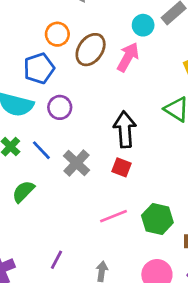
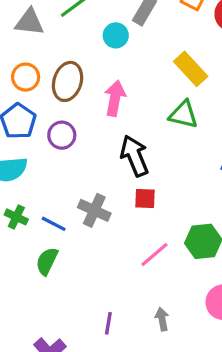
pink arrow: (128, 57) -> (115, 98), moved
purple circle: (60, 107) -> (62, 135), moved
blue line: (41, 150) -> (54, 224), moved

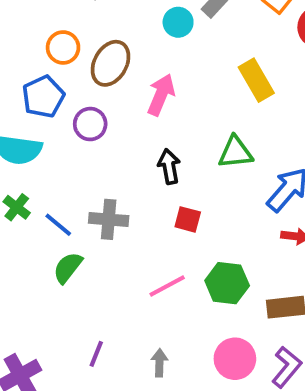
green triangle: (183, 115) -> (235, 152), moved, turned -32
black arrow: (134, 156) -> (169, 166), size x0.7
red square: (145, 199) -> (188, 219), moved
gray cross: (94, 210) -> (109, 219), turned -32
green semicircle: (47, 261) -> (68, 268), moved

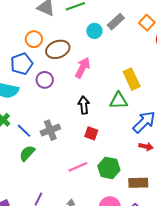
brown ellipse: (110, 63) -> (58, 49), turned 35
yellow rectangle: (256, 80) -> (132, 79), moved
gray cross: (109, 219) -> (50, 130), turned -30

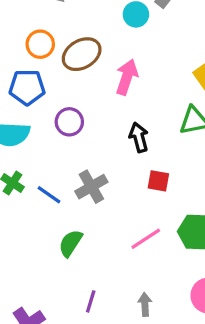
blue pentagon: (22, 64) -> (27, 87), turned 30
purple circle: (45, 80) -> (69, 122), moved
green semicircle: (27, 153) -> (71, 243), moved

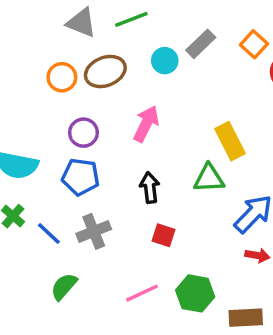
brown ellipse: (82, 54) -> (105, 71), moved
blue pentagon: (27, 87) -> (81, 177), moved
purple circle: (69, 122) -> (83, 133), moved

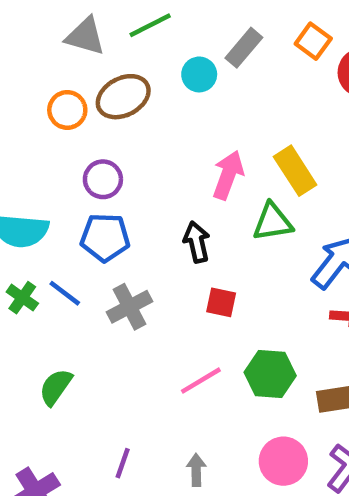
pink arrow: (146, 124) -> (228, 175), moved
blue line: (49, 234) -> (65, 293), moved
green semicircle: (64, 287) -> (56, 387), moved

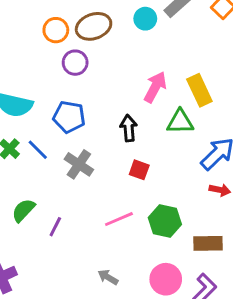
purple circle: (103, 179) -> (75, 63), moved
gray cross: (130, 307) -> (79, 164), turned -36
purple line: (123, 463) -> (55, 227), moved
gray arrow: (196, 470) -> (108, 277), turned -66

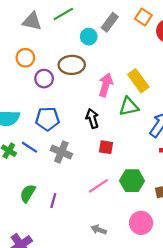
brown ellipse: (94, 26) -> (72, 65), moved, turned 30

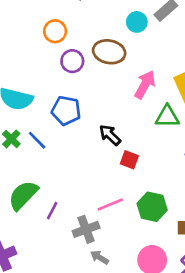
black arrow: (92, 118) -> (110, 135), moved, turned -42
gray cross: (61, 152) -> (86, 229), moved, turned 35
green semicircle: (28, 193) -> (23, 195), size x1.4

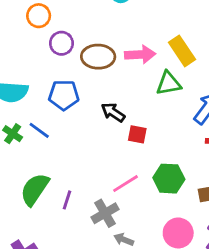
brown ellipse: (109, 52) -> (98, 57), moved
pink arrow: (145, 85) -> (140, 54), turned 68

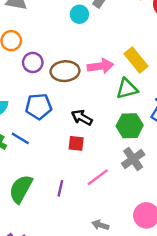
red square: (137, 134) -> (76, 143), moved
green hexagon: (169, 179) -> (130, 126), moved
purple line: (67, 200) -> (60, 188), moved
gray cross: (105, 213) -> (133, 159), moved

